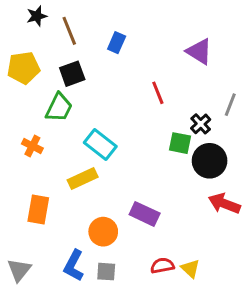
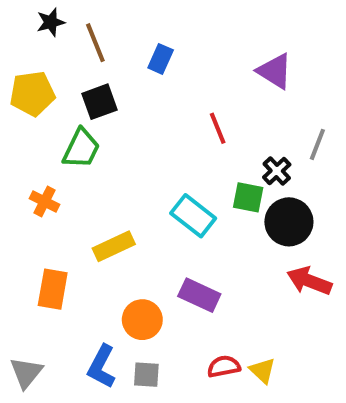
cyan rectangle: (100, 145) -> (193, 216), moved

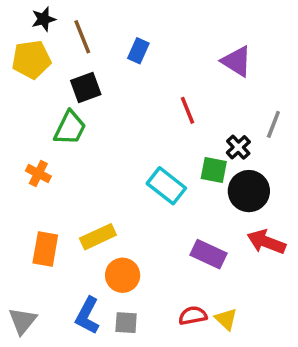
yellow pentagon: (32, 94) -> (31, 59), moved
yellow rectangle: (114, 246) -> (98, 237), moved
purple rectangle: (199, 295) -> (209, 254), moved

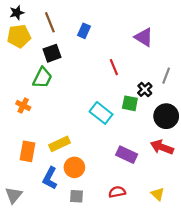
black star: (44, 19) -> (17, 13), moved
black circle: (249, 191) -> (166, 116), moved
blue L-shape: (87, 316) -> (50, 178), moved
yellow triangle: (226, 319) -> (158, 194), moved

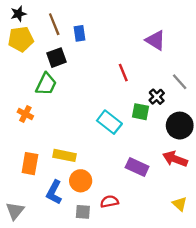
blue rectangle: (84, 31) -> (79, 33), moved, turned -32
gray line: (166, 76) -> (180, 82), turned -63
yellow rectangle: (59, 144) -> (65, 155), turned 36
red semicircle: (117, 192) -> (109, 202), moved
yellow triangle: (158, 194) -> (180, 204), moved

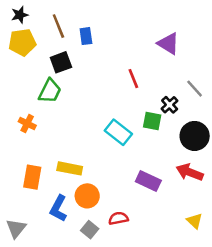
gray square: (83, 212) -> (90, 230), turned 35

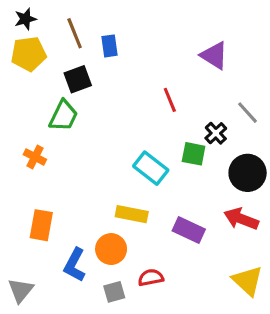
yellow rectangle: (70, 168) -> (132, 214), moved
yellow triangle: (195, 221) -> (248, 281), size x1.5
gray square: (90, 230) -> (114, 292), turned 35

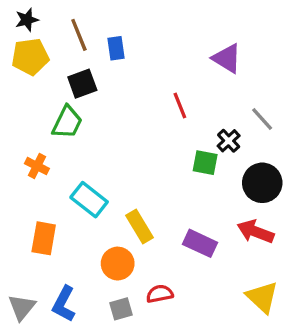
cyan rectangle: (151, 168) -> (89, 200), moved
yellow rectangle: (132, 214) -> (140, 227), turned 48
blue L-shape: (75, 265) -> (64, 304), moved

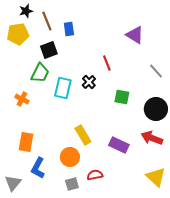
black star: (27, 20) -> (26, 11), moved
black cross: (229, 141) -> (89, 82), moved
cyan rectangle: (89, 200) -> (63, 88), moved, turned 65
blue L-shape: (64, 304) -> (38, 168), moved

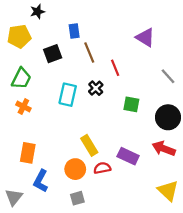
black star: (26, 11) -> (37, 12), moved
brown line: (47, 21) -> (89, 53), moved
green trapezoid: (40, 73) -> (21, 78), moved
red semicircle: (95, 175) -> (102, 168), moved

